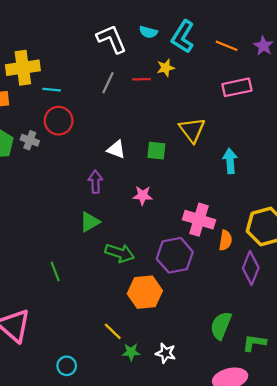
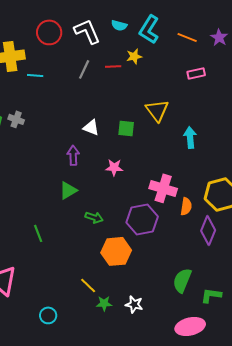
pink rectangle: (237, 87) -> (196, 73), size x0.7
red circle: (59, 121) -> (49, 32), moved
green arrow: (120, 253) -> (94, 217), size x0.7

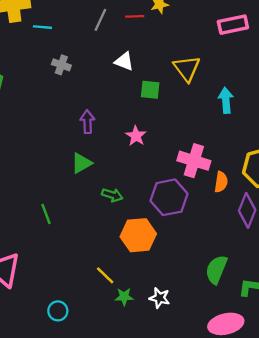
pink rectangle: (196, 73) -> (233, 25), size x1.4
gray cross: (16, 119) -> (61, 65), moved
white triangle: (91, 127) -> (124, 61), moved
pink star: (114, 167) -> (136, 136), turned 30

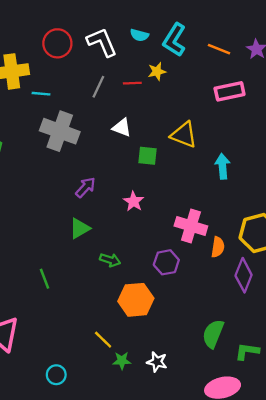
gray cross: (61, 65) -> (60, 131), size x2.0
yellow triangle: (187, 68) -> (184, 135), turned -32
purple arrow: (87, 122) -> (86, 187), turned 45
purple hexagon: (169, 197) -> (166, 262), size x0.7

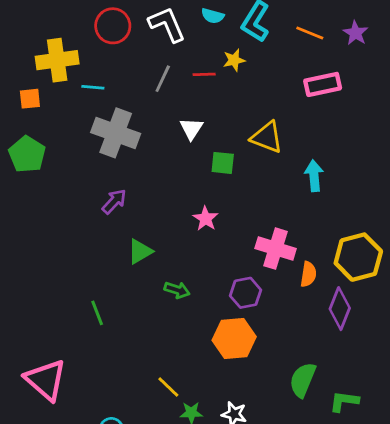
white triangle: (122, 128) -> (191, 129), turned 42
purple arrow: (86, 187) -> (114, 201), moved
orange hexagon: (136, 300) -> (234, 338), moved

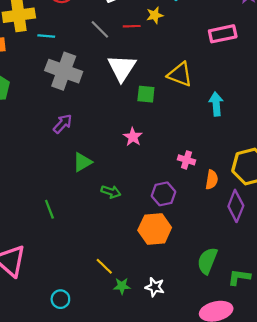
gray line: (163, 79) -> (100, 29), turned -70
white triangle: (191, 129) -> (122, 68), size x1.6
pink cross: (276, 249) -> (187, 160), size x0.6

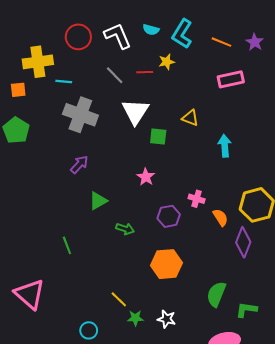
yellow triangle: (180, 74) -> (190, 118), size x0.7
orange semicircle: (212, 180) -> (220, 217), turned -42
purple hexagon: (163, 194) -> (169, 216), moved
cyan circle: (60, 299) -> (89, 330), moved

